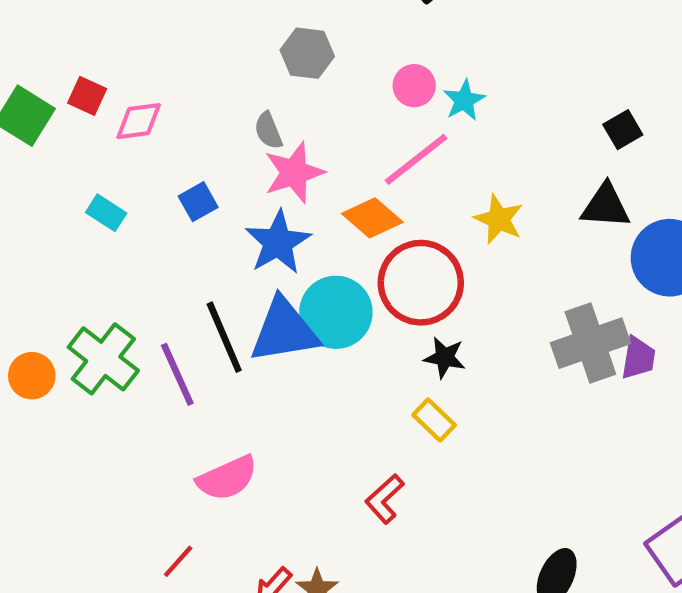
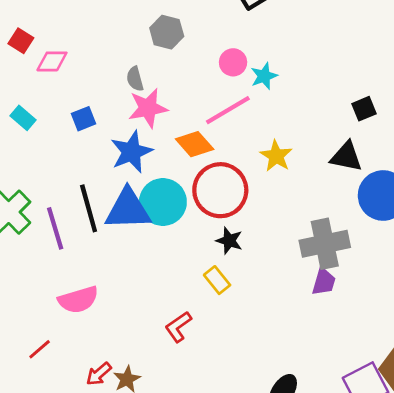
purple trapezoid: (638, 358) -> (324, 282), moved

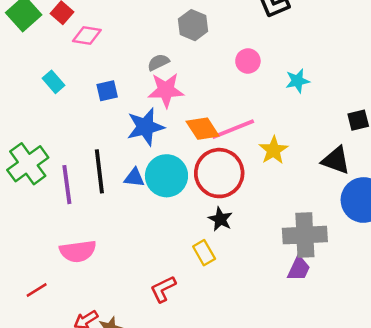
cyan star: (264, 76) -> (297, 81), moved
gray semicircle: (135, 79) -> (158, 62), turned 70
pink line: (228, 110) -> (233, 129), moved
blue triangle: (128, 209) -> (134, 178), size x0.5

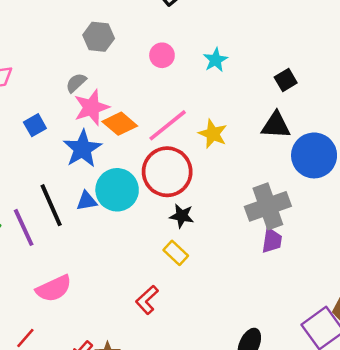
orange diamond: (203, 129) -> (120, 124), moved

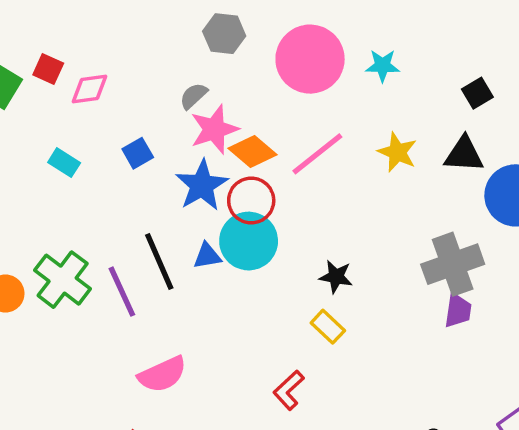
pink circle: (162, 55) -> (310, 59), size x2.0
cyan star: (216, 60) -> (383, 66), turned 30
yellow star: (213, 134) -> (397, 152), moved
red circle: (167, 172) -> (251, 201), moved, size x0.7

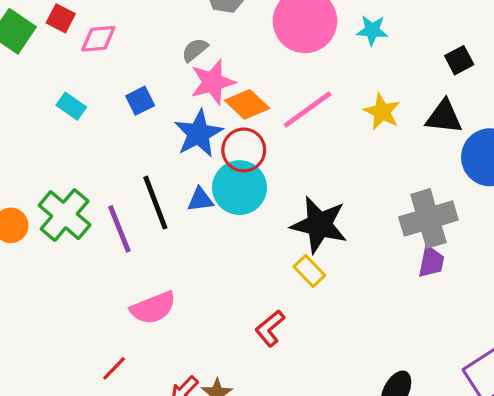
black star: (336, 277) -> (319, 225), size x1.8

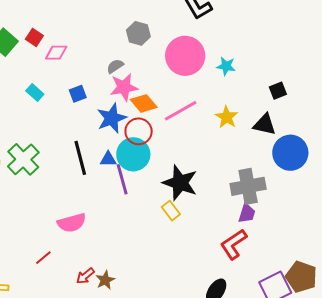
purple line: (119, 229) -> (122, 179), moved
red L-shape: (270, 328) -> (234, 244), moved, size x1.4

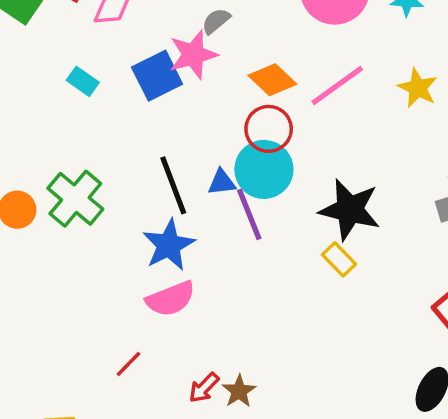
pink star: (124, 87) -> (193, 55), moved
blue square: (78, 94) -> (157, 76), size x1.6
blue star: (112, 118) -> (169, 245), moved

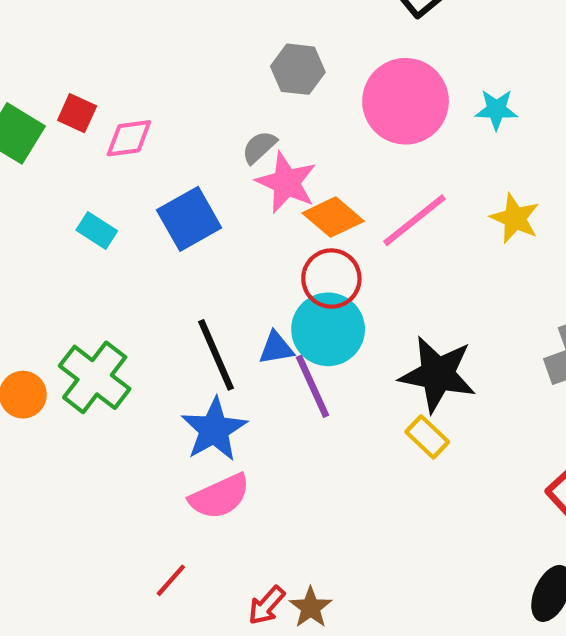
pink star: (193, 55) -> (286, 182), moved, turned -30

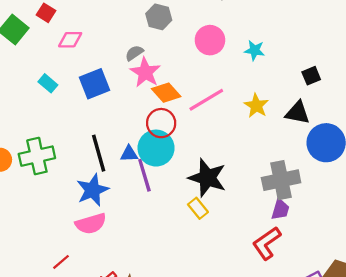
pink circle: (406, 101) -> (210, 40), size x0.7
red square: (77, 113) -> (46, 13), moved
green cross: (95, 377) -> (37, 156), turned 32

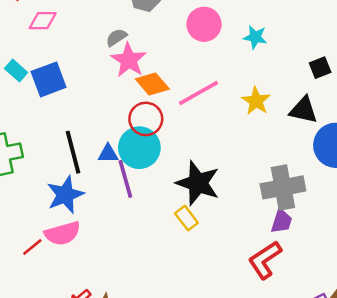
blue square: (95, 84) -> (49, 79), moved
red line: (61, 262) -> (32, 247), moved

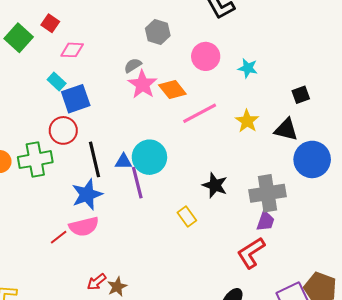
cyan rectangle: (16, 70) -> (57, 82), moved
orange diamond: (152, 84) -> (172, 90), moved
red circle: (146, 119) -> (63, 130), moved
black star: (198, 183) -> (215, 185), moved, size x0.7

